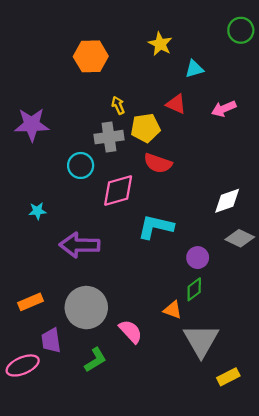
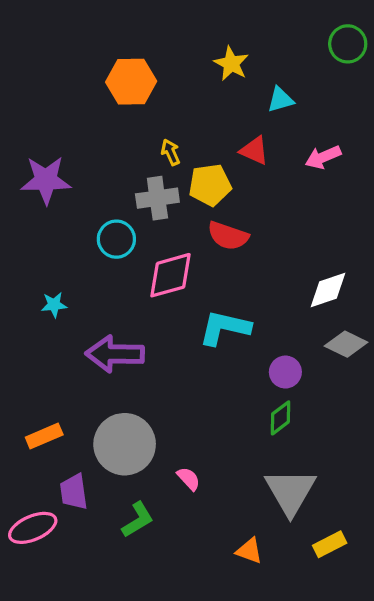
orange triangle: (173, 310) -> (249, 551), moved
pink semicircle: (131, 331) -> (189, 479), size x0.7

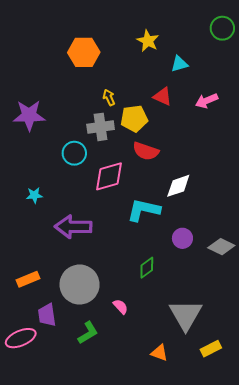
white diamond: (328, 290) -> (178, 186), moved
gray diamond: (346, 344) -> (221, 247), moved
green diamond: (280, 418) -> (147, 268), moved

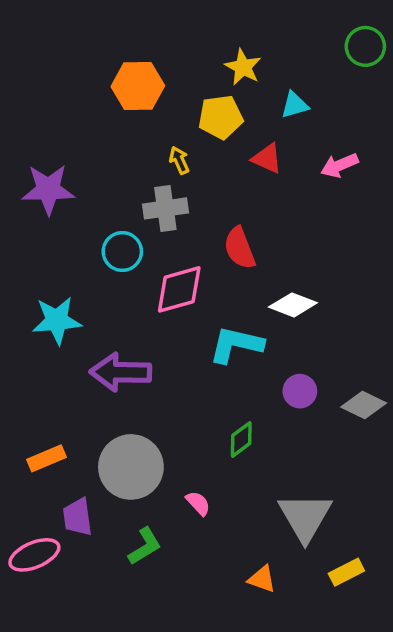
yellow pentagon: (134, 119) -> (221, 117), moved
red semicircle: (146, 151) -> (240, 248), turned 50
white diamond: (178, 186) -> (293, 305), turned 40
cyan star: (34, 195) -> (57, 320), size x1.8

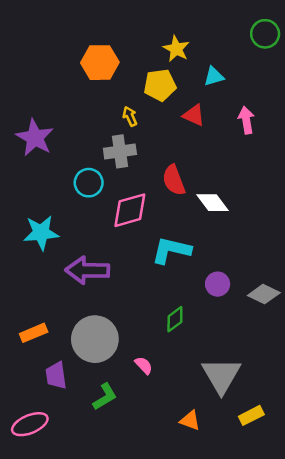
pink arrow: (339, 165) -> (246, 120), turned 104
purple star: (48, 189) -> (35, 138), turned 30
white diamond: (293, 305) -> (213, 203), moved, turned 32
pink ellipse: (34, 555) -> (30, 424), moved

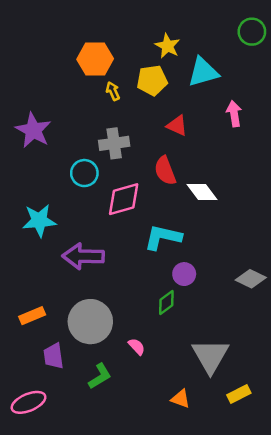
cyan triangle: (214, 76) -> (203, 72), size x1.6
red triangle: (194, 115) -> (177, 126), moved
yellow arrow: (130, 116) -> (113, 91), moved
purple circle: (218, 284) -> (184, 274), moved

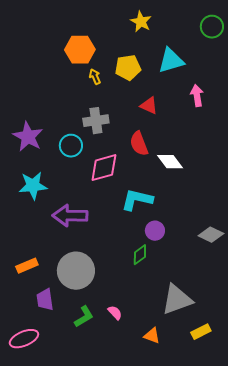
yellow star: (168, 46) -> (141, 22), moved
purple star: (33, 130) -> (28, 137), moved
pink semicircle: (137, 347) -> (115, 313), moved
gray triangle: (210, 356) -> (177, 300), turned 40

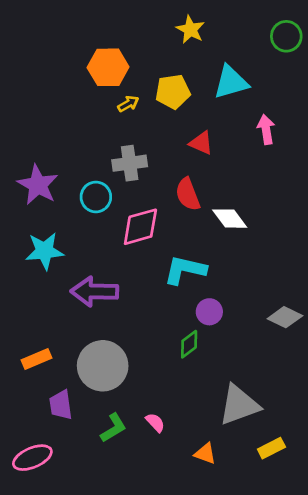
yellow arrow: (95, 77) -> (128, 104), turned 84

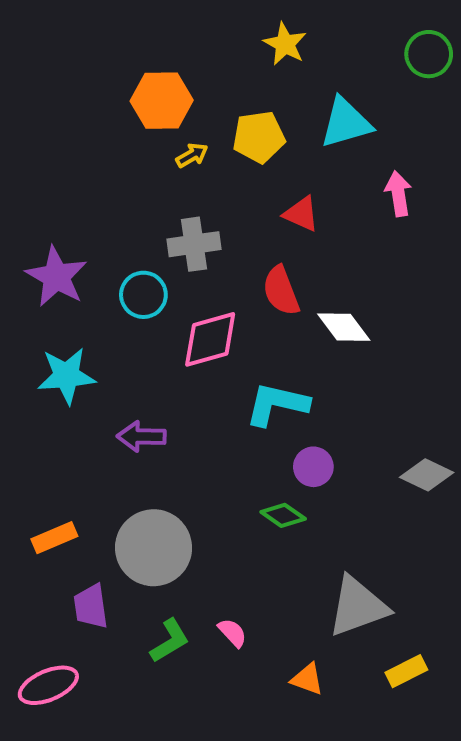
purple arrow: (95, 292) -> (141, 436), size x0.7
green diamond: (189, 344) -> (283, 515), turned 72

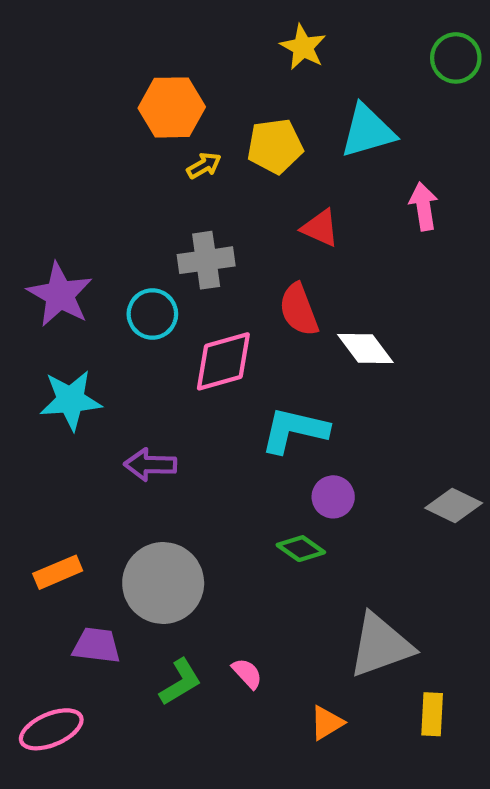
purple trapezoid: (91, 606) -> (96, 645), turned 105
yellow rectangle: (406, 671) -> (432, 714), turned -60
orange triangle: (307, 679) -> (327, 723), turned -51

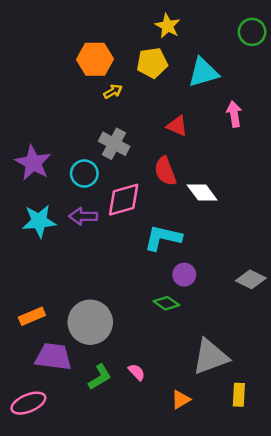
yellow pentagon: (275, 146) -> (152, 63), moved
gray cross: (206, 260) -> (114, 144), turned 36
purple arrow: (150, 465) -> (83, 216), moved
purple trapezoid: (96, 645) -> (53, 357), size x1.4

